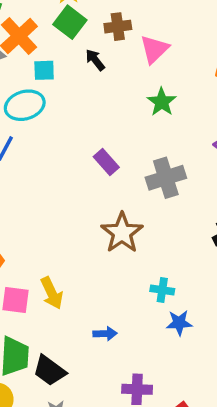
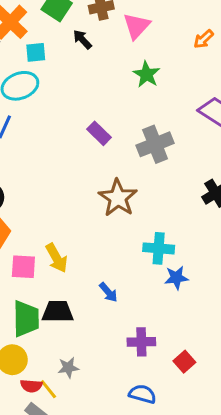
cyan cross: (162, 290) -> (159, 248), size x1.4
blue arrow: (105, 334) -> (108, 292), turned 55
black trapezoid: (49, 371) -> (58, 312), moved, turned 148

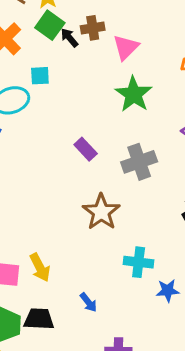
black arrow: (82, 39) -> (69, 38), moved
cyan square: (36, 52) -> (40, 76), moved
green star: (146, 74) -> (134, 94), size x1.4
blue star: (176, 278) -> (168, 291), moved

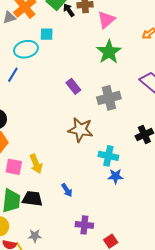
brown star: (101, 212) -> (80, 130), turned -30
cyan cross: (139, 262) -> (108, 156), moved
blue star: (168, 291) -> (115, 176), moved

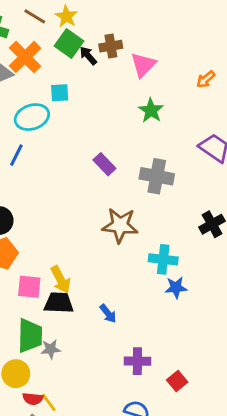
green star: (109, 52) -> (151, 110), size x0.7
gray cross: (109, 98) -> (157, 176), turned 30
black trapezoid: (32, 199) -> (59, 303), moved
gray star: (35, 236) -> (51, 349), moved

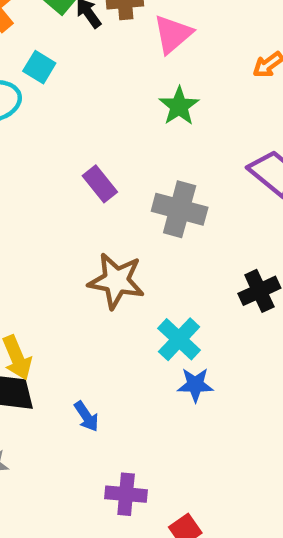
cyan square: (60, 93) -> (39, 67), turned 30
cyan cross: (163, 259) -> (179, 339), turned 32

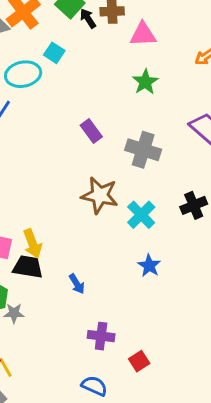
pink triangle: (173, 34) -> (143, 34), turned 36
cyan cross: (179, 339) -> (141, 215), moved
blue star: (195, 385) -> (149, 266), turned 30

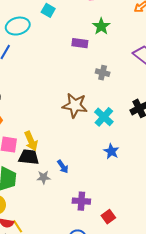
cyan square: (54, 53) -> (48, 10), moved
purple rectangle: (91, 131) -> (80, 43), moved, turned -42
gray cross: (143, 150) -> (103, 73), size x0.6
gray star: (14, 313) -> (44, 177), moved

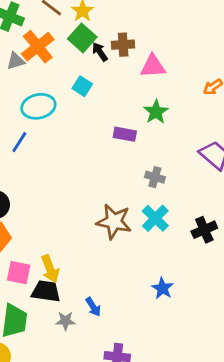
cyan cross: (104, 117) -> (155, 218), moved

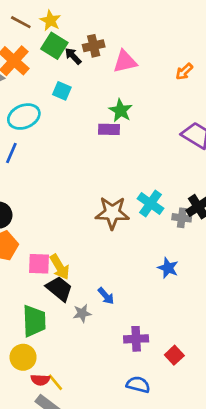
green star: (156, 112) -> (121, 111), moved
gray cross: (155, 177) -> (182, 218), moved
pink square: (19, 273) -> (39, 264), moved
black trapezoid: (46, 291) -> (59, 289), turned 40

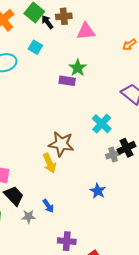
cyan cross: (150, 203) -> (102, 124), moved
gray cross: (182, 218) -> (113, 155), turned -32
yellow arrow: (60, 267) -> (49, 163), moved

